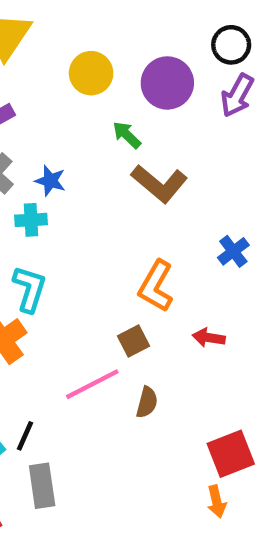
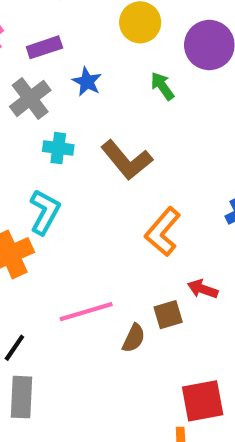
blue star: (50, 181) -> (87, 82), moved
brown L-shape: (159, 184) -> (127, 160), moved
brown square: (133, 341) -> (168, 315), moved

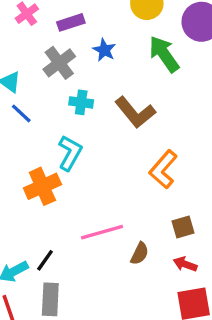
green arrow: (162, 86) -> (164, 54), size x1.6
red arrow: (203, 289) -> (185, 264), moved
brown square: (168, 315) -> (183, 227), moved

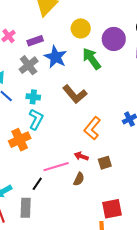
blue star: (104, 50) -> (56, 57), size x1.6
cyan cross: (81, 102) -> (33, 97), moved
black line: (45, 260) -> (37, 184), moved
red arrow: (185, 264) -> (81, 156), moved

